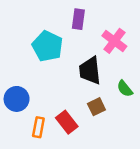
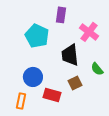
blue circle: (17, 99) -> (33, 77), moved
red rectangle: (67, 122) -> (52, 95), turned -36
orange rectangle: (38, 127) -> (21, 101), moved

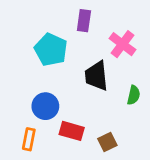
green semicircle: (97, 69) -> (134, 95), turned -128
brown square: (75, 83) -> (107, 142), moved

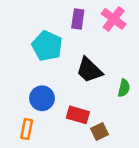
pink cross: (123, 44) -> (114, 19), moved
black trapezoid: (96, 76) -> (89, 70), turned -40
red rectangle: (72, 131) -> (78, 115), moved

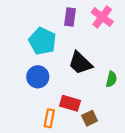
blue circle: (42, 98) -> (38, 77), moved
orange rectangle: (27, 129) -> (49, 118), moved

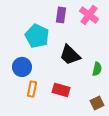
blue circle: (38, 77) -> (22, 67), moved
orange rectangle: (49, 118) -> (32, 89), moved
brown square: (90, 118) -> (97, 103), moved

